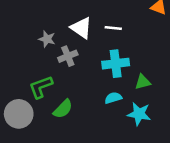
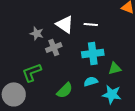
green semicircle: (63, 109) -> (65, 90), moved

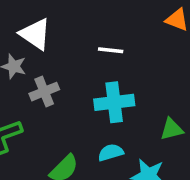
white triangle: (65, 24) -> (35, 34), moved
green triangle: (115, 68) -> (172, 129), moved

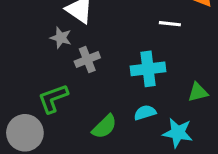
white line: (111, 50) -> (170, 24), moved

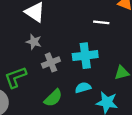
gray star: (61, 38) -> (34, 42), moved
gray cross: (87, 60) -> (51, 62), moved

